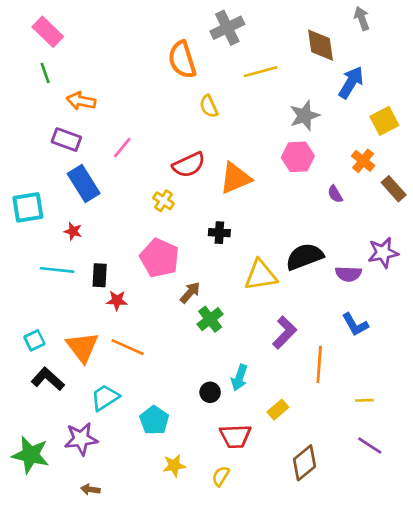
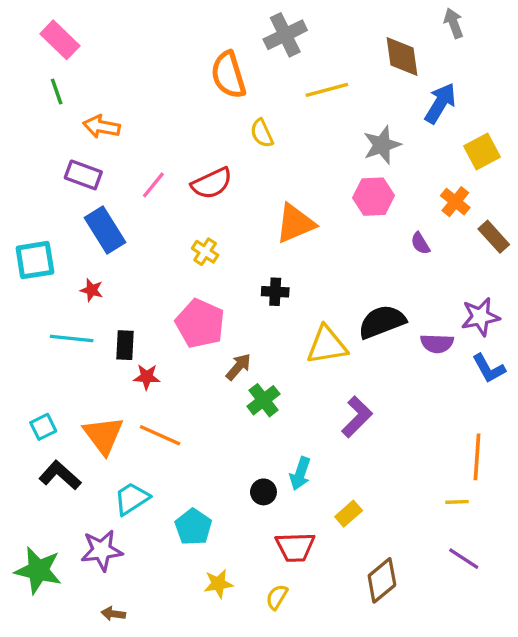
red semicircle: (189, 165) -> (212, 183), moved
blue L-shape: (355, 324) -> (489, 368), moved
orange line: (319, 364) -> (477, 457), moved

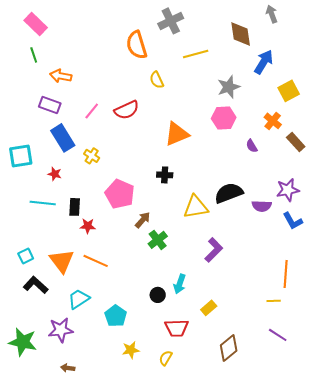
yellow cross: (205, 252) -> (92, 156), moved

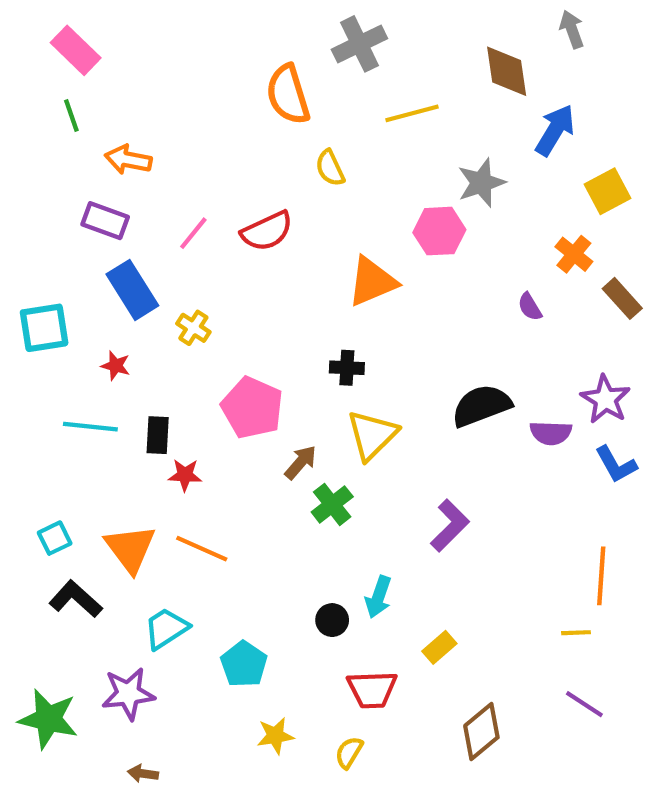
pink hexagon: (224, 118) -> (439, 231), moved
purple star: (288, 190) -> (605, 399), turned -30
yellow triangle: (196, 207) -> (372, 435), moved, turned -36

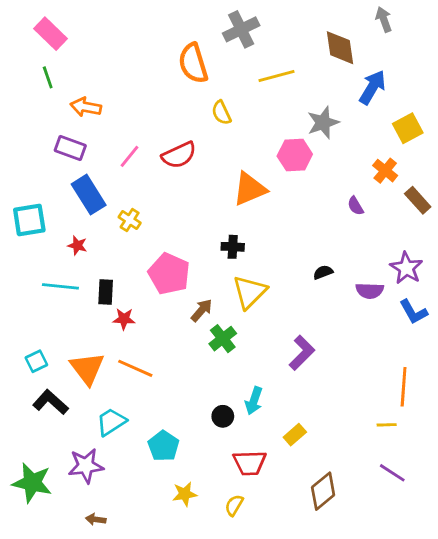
black semicircle: (481, 406) -> (323, 272), size x0.5

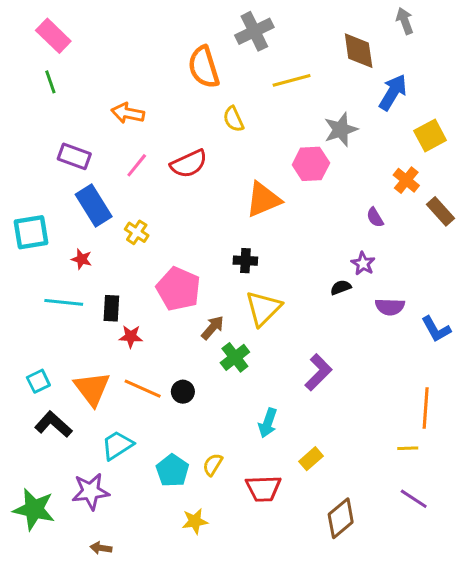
orange arrow: (86, 107) -> (128, 113), moved
purple star: (406, 268) -> (363, 264), moved, size x0.7
black circle: (223, 416) -> (183, 392), moved
yellow semicircle: (234, 505) -> (213, 465), moved

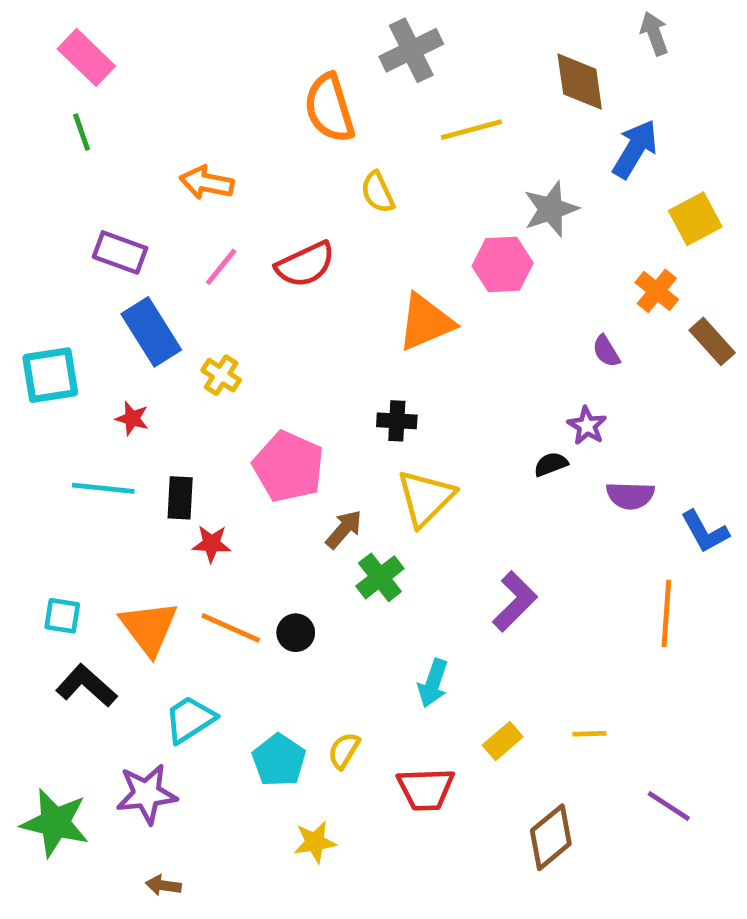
cyan square: (38, 381) -> (62, 616), turned 35
orange line: (426, 408) -> (666, 613), moved
yellow line: (408, 448) -> (589, 734), moved

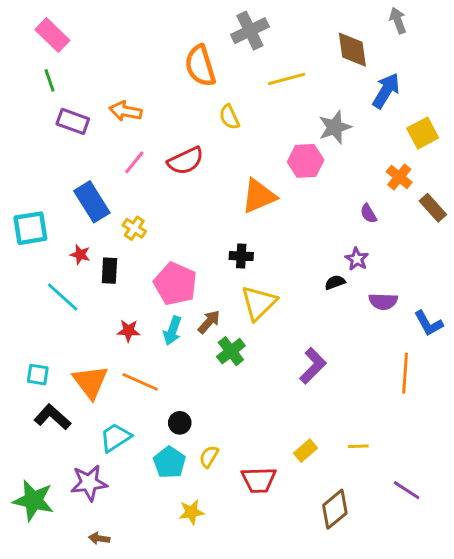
purple rectangle: (120, 252) -> (73, 121), moved
cyan line: (103, 488) -> (63, 297), turned 36
black rectangle: (180, 498) -> (109, 271), moved
black circle: (296, 633) -> (180, 423), moved
cyan arrow: (433, 683) -> (172, 331), moved

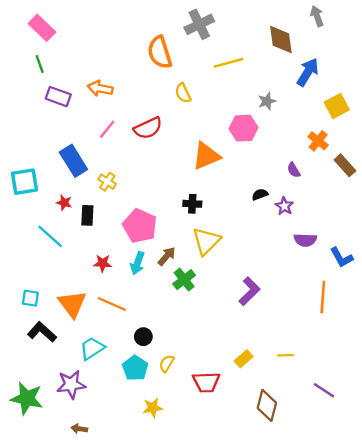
gray star: (335, 127) -> (267, 101), size x0.7
black semicircle: (335, 282) -> (260, 194), moved
brown diamond: (335, 509) -> (267, 405), turned -36

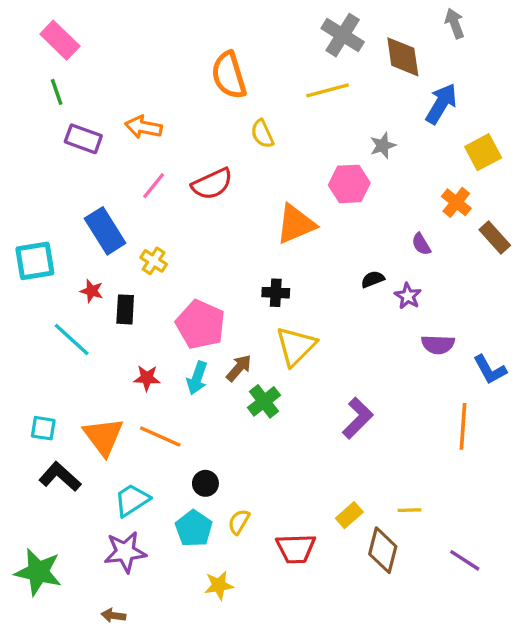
gray cross: (199, 24) -> (343, 35), moved, turned -32
purple star: (71, 384) -> (125, 552), moved
brown diamond: (267, 405) -> (383, 550), moved

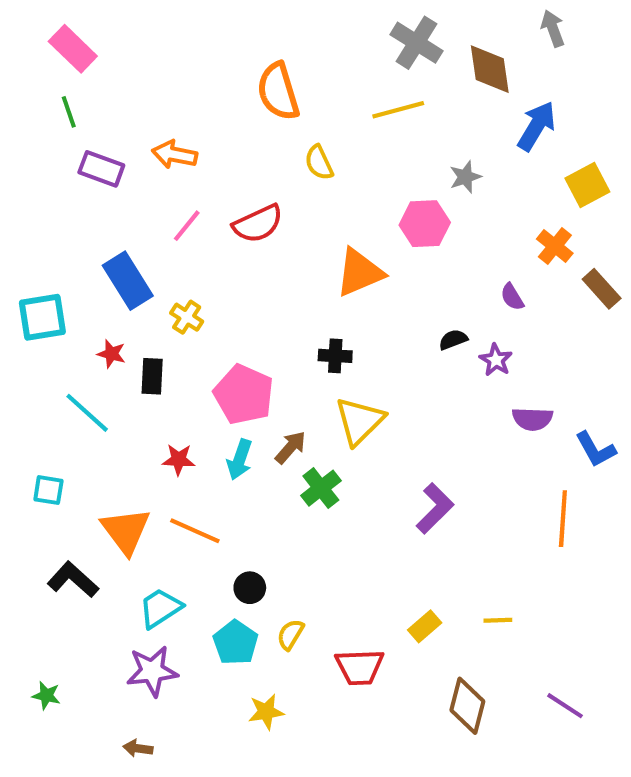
cyan square: (43, 428) -> (48, 490), moved
brown diamond: (383, 550) -> (467, 706), moved
purple line: (465, 560) -> (565, 706), moved
green star: (38, 572) -> (46, 695), size x0.5

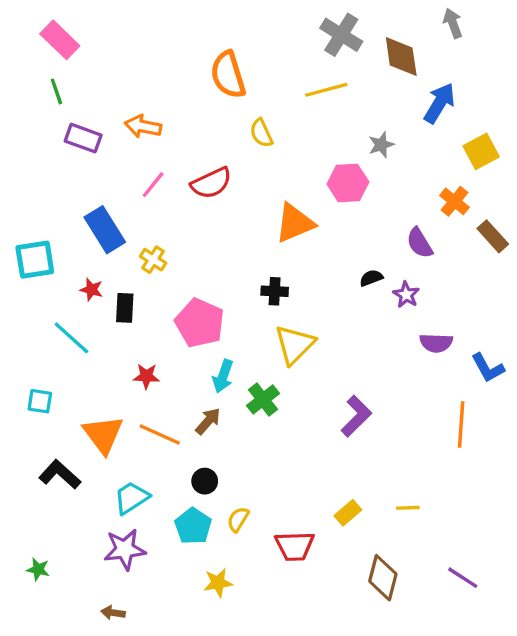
purple semicircle: (512, 297) -> (420, 243), size x1.4
brown arrow: (290, 447) -> (208, 421), moved
cyan arrow: (240, 460) -> (223, 376), moved

